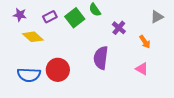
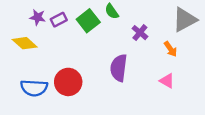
purple star: (20, 15) -> (38, 17), moved
gray triangle: (157, 17) -> (185, 20), size x1.6
yellow diamond: (33, 37) -> (25, 43), moved

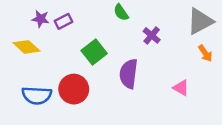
green square: (88, 21) -> (94, 52), moved
orange arrow: (171, 49) -> (205, 53), moved

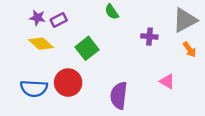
purple cross: (152, 35) -> (149, 37), moved, turned -35
yellow diamond: (27, 47) -> (41, 44), moved
purple semicircle: (129, 74) -> (119, 95), moved

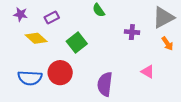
purple star: (37, 18) -> (21, 14), moved

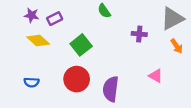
purple star: (21, 14) -> (32, 15), moved
red circle: (60, 73) -> (77, 79), moved
blue semicircle: (30, 78) -> (32, 82), size x0.6

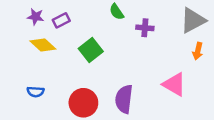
purple cross: (139, 34) -> (145, 28), moved
orange arrow: (177, 46) -> (198, 51), turned 48
pink triangle: (156, 76) -> (174, 84), size x1.5
red circle: (77, 79) -> (83, 103), moved

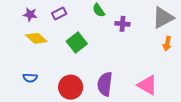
purple rectangle: (61, 20) -> (59, 13), moved
pink triangle: (174, 84) -> (147, 85), moved

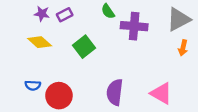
purple star: (30, 14) -> (42, 14), moved
purple cross: (122, 24) -> (134, 26), size x1.6
red circle: (71, 87) -> (59, 96), moved

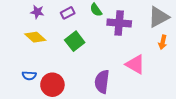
purple rectangle: (65, 15) -> (68, 13), moved
pink triangle: (161, 93) -> (135, 64), moved

